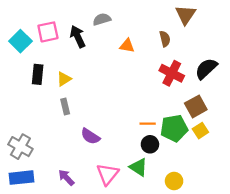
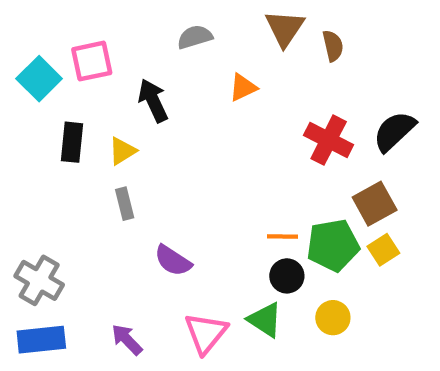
brown triangle: (186, 15) -> (285, 28), moved
black arrow: (78, 37) -> (153, 101), moved
brown semicircle: (165, 39) -> (333, 46), moved
orange triangle: (127, 46) -> (243, 87), turned -35
yellow circle: (174, 181) -> (333, 318), moved

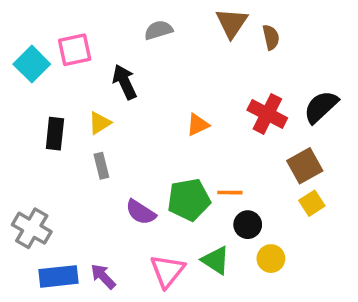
orange triangle: (243, 87) -> (198, 125), moved
black rectangle: (72, 142) -> (55, 134), moved
green pentagon: (333, 245) -> (189, 200), moved
black circle: (287, 276) -> (248, 225), moved
blue rectangle: (41, 340) -> (59, 276), moved

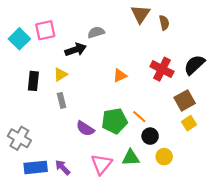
gray semicircle: (158, 30) -> (96, 32), moved
black arrow: (125, 82) -> (76, 50), turned 96
orange line: (230, 193) -> (139, 117), turned 40
green triangle: (216, 260) -> (131, 158), turned -36

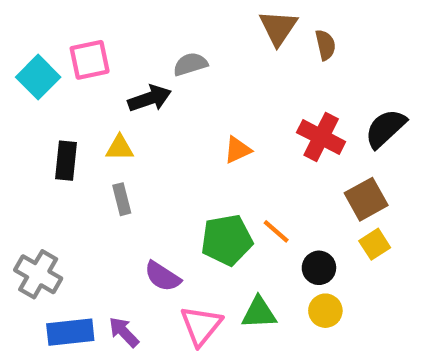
yellow triangle: (60, 74) -> (120, 148), turned 32
purple semicircle: (85, 129) -> (162, 276), moved
black circle: (150, 136) -> (319, 268), moved

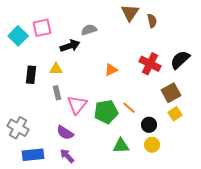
purple semicircle: (162, 276) -> (65, 133), moved
pink triangle: (201, 326) -> (77, 105), moved
purple arrow: (124, 332) -> (67, 156), moved

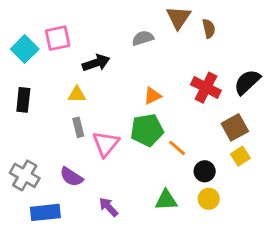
gray semicircle: (89, 30) -> (143, 38), moved
black rectangle: (31, 75) -> (23, 100), moved
green pentagon: (106, 112) -> (147, 130), moved
purple semicircle: (65, 133) -> (71, 177), moved
purple arrow: (67, 156) -> (108, 207), moved

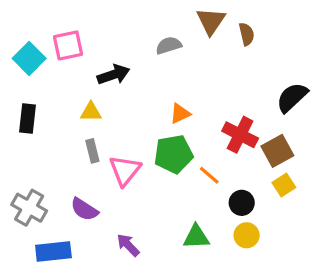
red cross: (206, 88) -> (240, 135), moved

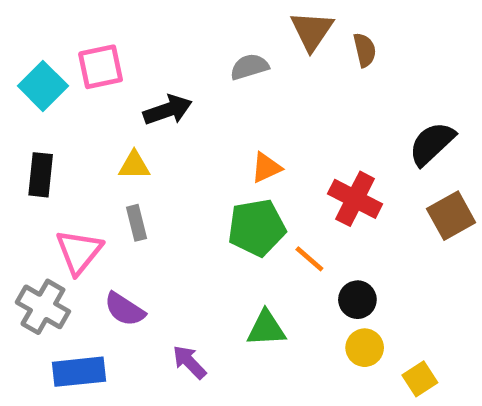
brown square: (277, 151) -> (451, 216), moved
pink triangle: (125, 170) -> (79, 252), moved
yellow square: (284, 185) -> (420, 379), moved
green triangle: (196, 237) -> (266, 328), moved

